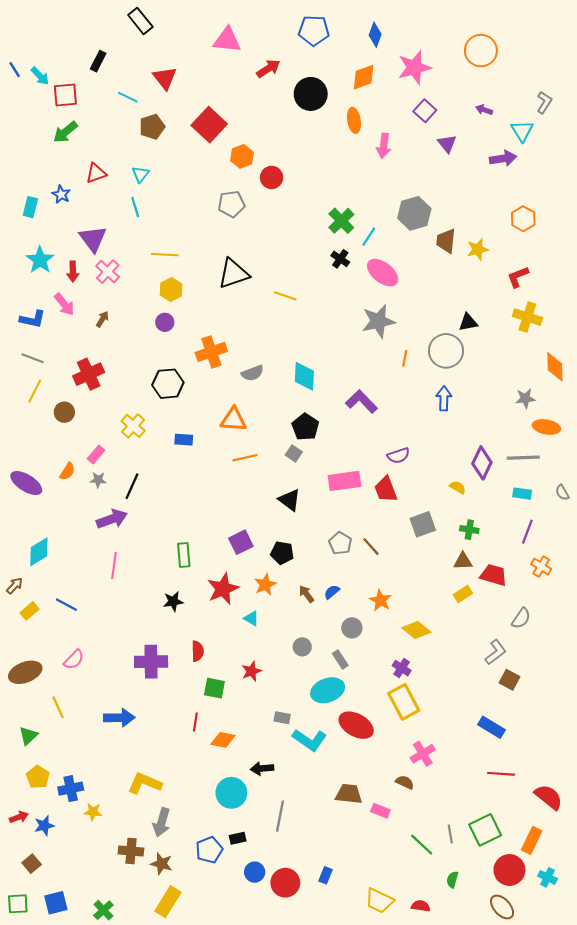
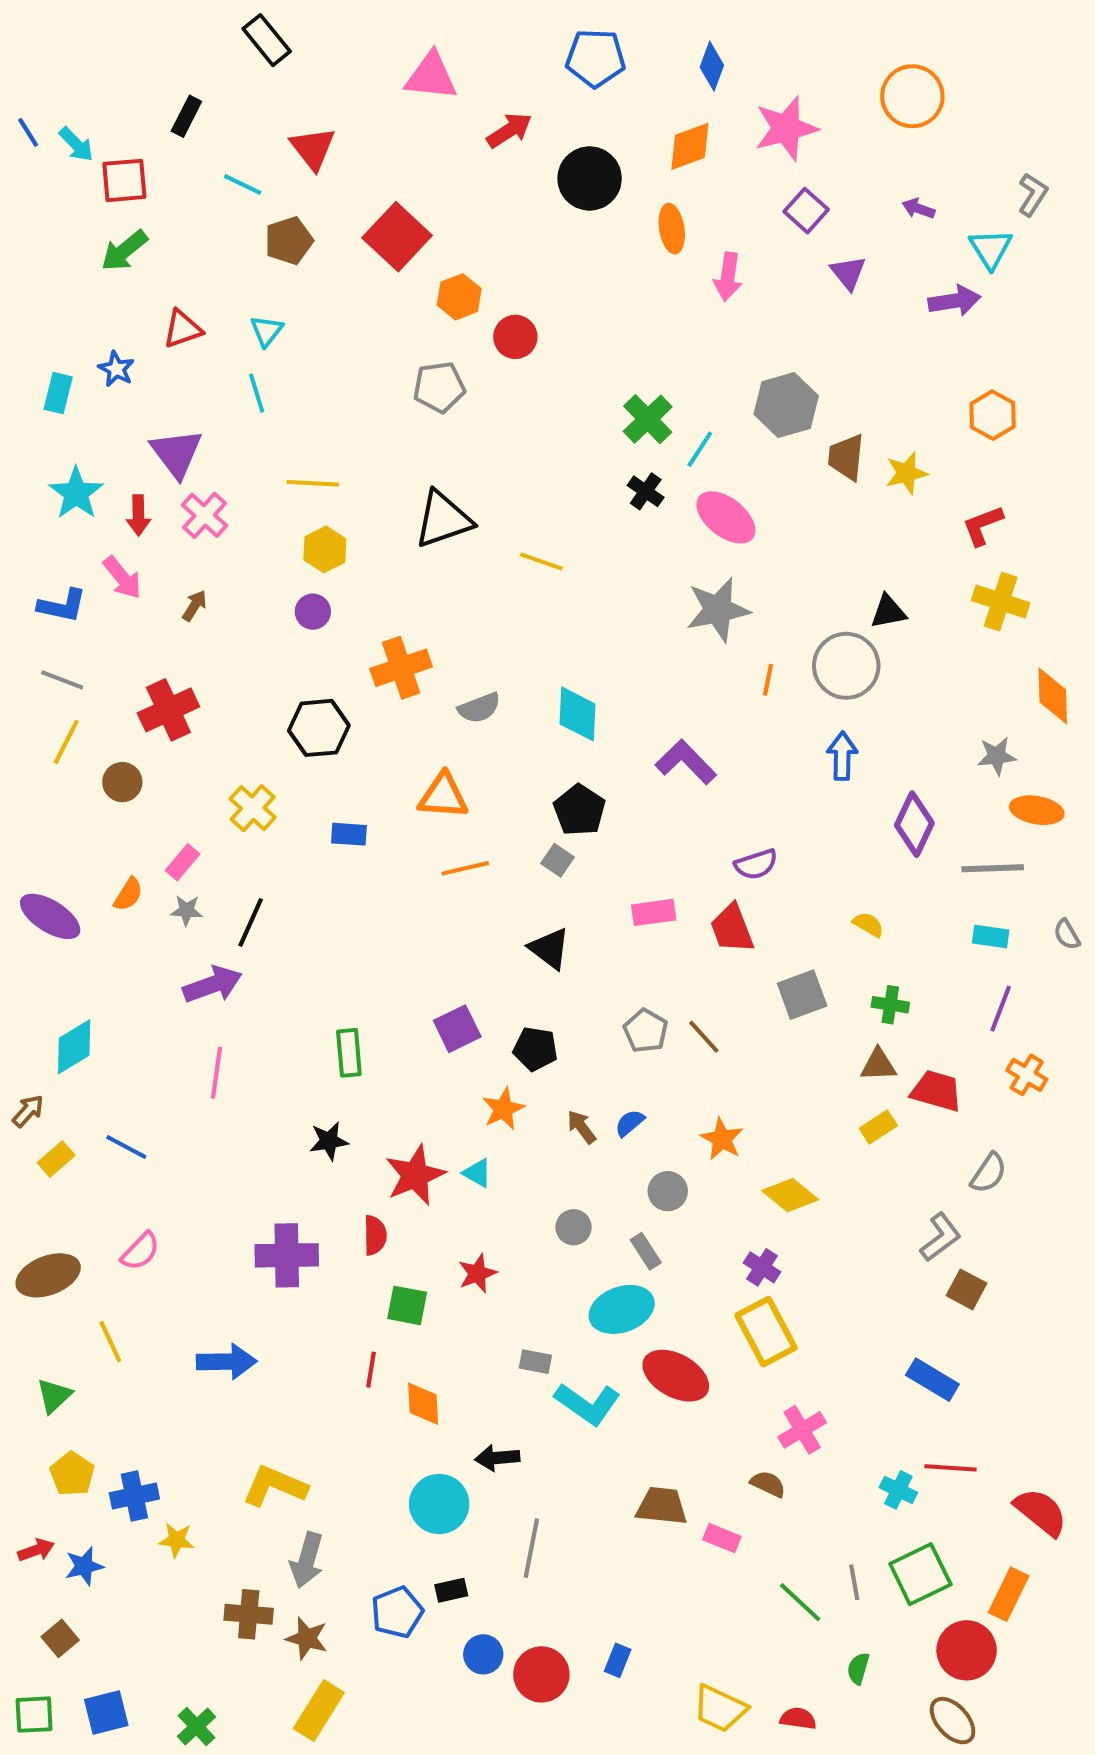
purple diamond: (482, 463) -> (914, 824), moved
pink rectangle: (345, 481) -> (654, 912), size x0.7
red star: (223, 589) -> (415, 1175), moved
orange diamond: (223, 740) -> (423, 1404), turned 75
cyan cross: (548, 877) -> (898, 1490), moved

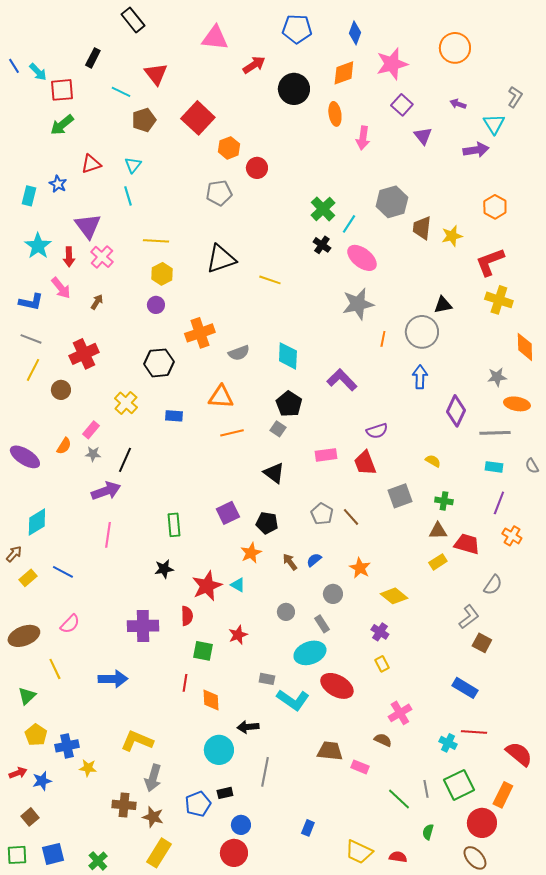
red L-shape: (983, 525) -> (490, 262), size x1.4
yellow rectangle: (766, 1332) -> (382, 664), size x0.5
red circle: (541, 1674) -> (234, 853), moved

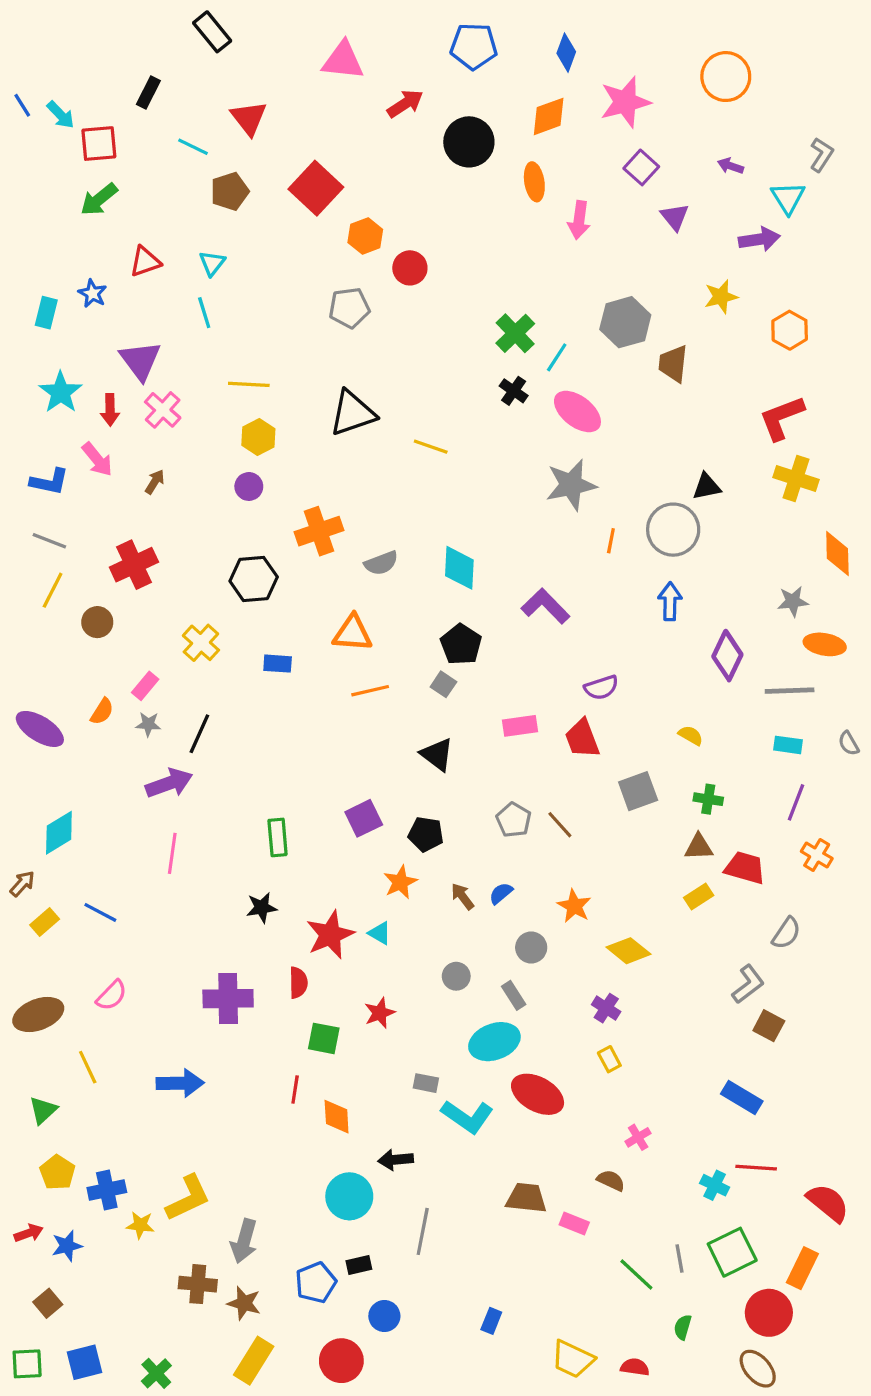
yellow star: (452, 236) -> (721, 297), moved
pink cross: (400, 713) -> (638, 1137), size x0.7
yellow L-shape: (137, 741) -> (188, 1198), moved, turned 132
red circle: (234, 853) -> (341, 1361), moved

